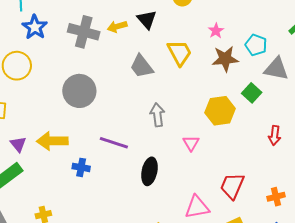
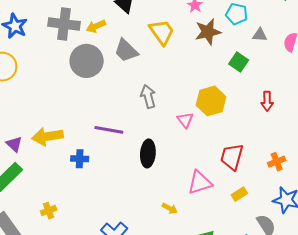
yellow arrow: (117, 27) -> (96, 26), moved
gray triangle: (276, 69) -> (260, 35), size x0.6
gray circle: (79, 91) -> (87, 61), moved
yellow hexagon: (220, 111) -> (211, 101), moved

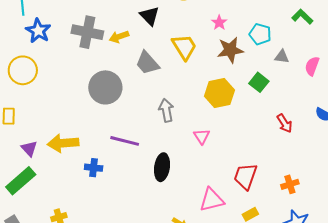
gray circle: (87, 61) -> (105, 87), moved
yellow hexagon: (211, 101) -> (219, 93), moved
red arrow: (267, 101) -> (285, 123), turned -36

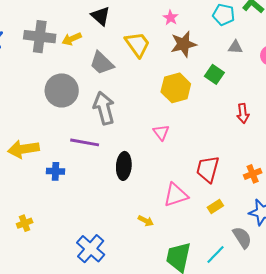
cyan pentagon: (260, 34) -> (224, 15), moved
gray arrow: (166, 110) -> (104, 108), moved, size x1.4
red arrow: (285, 123) -> (243, 113), turned 30

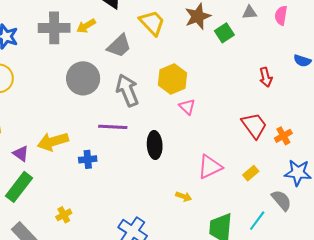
gray trapezoid: (102, 63) -> (119, 46), turned -80
green square: (214, 74) -> (224, 33), moved, turned 30
yellow hexagon: (176, 88) -> (173, 79), moved
red trapezoid: (208, 169) -> (254, 126), moved, turned 136

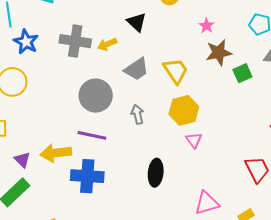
yellow trapezoid: (152, 23) -> (175, 71), moved
gray arrow: (127, 90) -> (137, 114), size x0.6
purple line: (113, 127) -> (92, 135), moved
blue cross: (88, 159) -> (87, 176), size x1.8

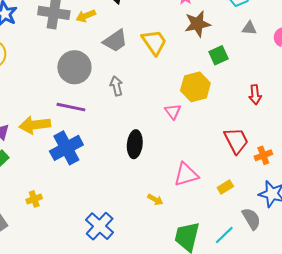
green square: (242, 73) -> (219, 55), moved
yellow hexagon: (184, 110) -> (195, 87), moved
blue cross: (87, 176) -> (66, 148), turned -32

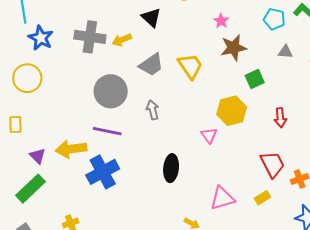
red arrow: (255, 95) -> (280, 118), moved
yellow rectangle: (225, 187) -> (262, 198), moved

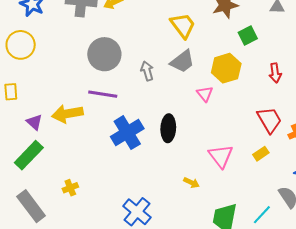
gray trapezoid: (151, 65) -> (182, 61), moved
blue cross: (103, 172) -> (127, 133), moved
pink triangle: (222, 198) -> (221, 156), turned -48

